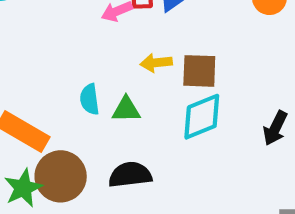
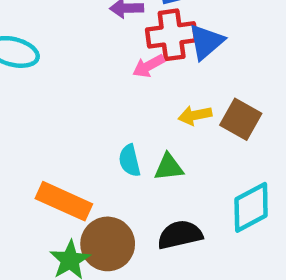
brown square: (199, 71) -> (241, 119), turned 33
cyan diamond: (202, 117) -> (251, 207), moved

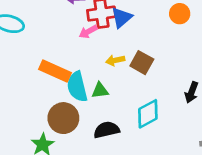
cyan semicircle: (130, 161) -> (77, 87), size x1.6
orange rectangle: (64, 201) -> (55, 71), moved
brown circle: (108, 244) -> (63, 118), moved

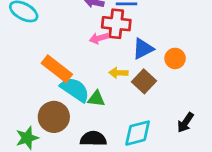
orange circle: (180, 14) -> (175, 58), moved
blue triangle: (122, 18) -> (143, 49), moved
cyan semicircle: (77, 87) -> (75, 89), turned 124

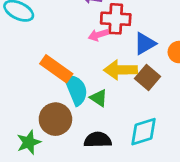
yellow arrow: (118, 73) -> (120, 70), size x1.6
cyan semicircle: (75, 89) -> (76, 89), turned 36
green triangle: (96, 99) -> (99, 98), turned 30

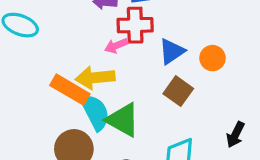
yellow arrow: (120, 70) -> (95, 78), moved
green triangle: (99, 98) -> (123, 120), size x1.6

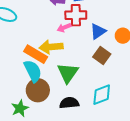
cyan semicircle: (95, 112) -> (33, 71), moved
green triangle: (123, 120) -> (68, 73), turned 35

